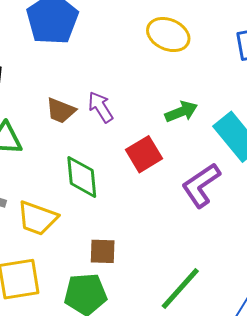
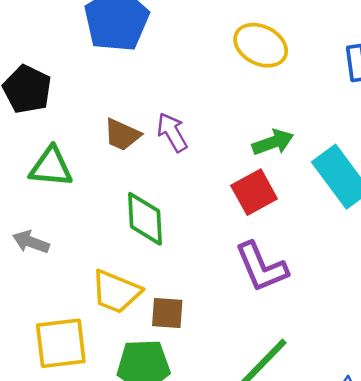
red square: (144, 154) -> (254, 192), moved
purple L-shape: (201, 185) -> (261, 267), moved, turned -81
yellow trapezoid: (37, 218) -> (116, 292), moved

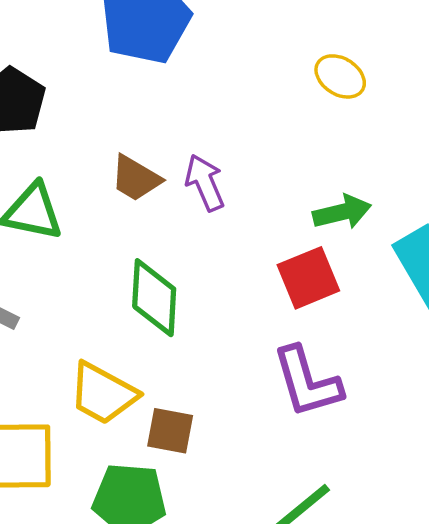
yellow ellipse: (261, 45) -> (340, 76), size x0.7

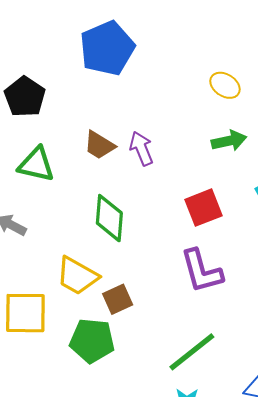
green arrow: (342, 212) -> (229, 141), moved
brown square: (170, 431) -> (118, 299), turned -36

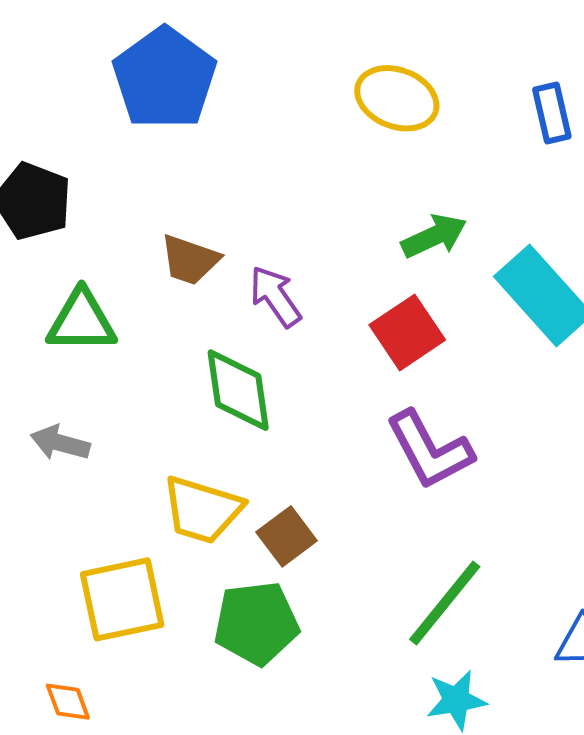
yellow ellipse: (225, 85) -> (397, 98), size x1.4
green arrow: (229, 141) -> (434, 236), moved
purple arrow: (141, 149) -> (275, 296), moved

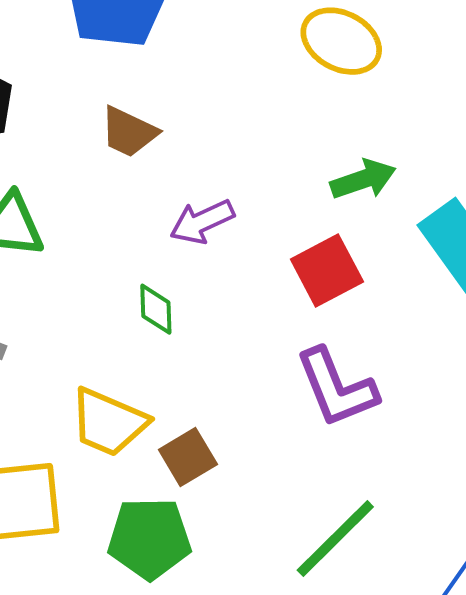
brown trapezoid: (190, 260) -> (129, 132), moved
purple arrow: (275, 296) -> (202, 222), turned -86
green diamond: (238, 390) -> (156, 309), size x0.6

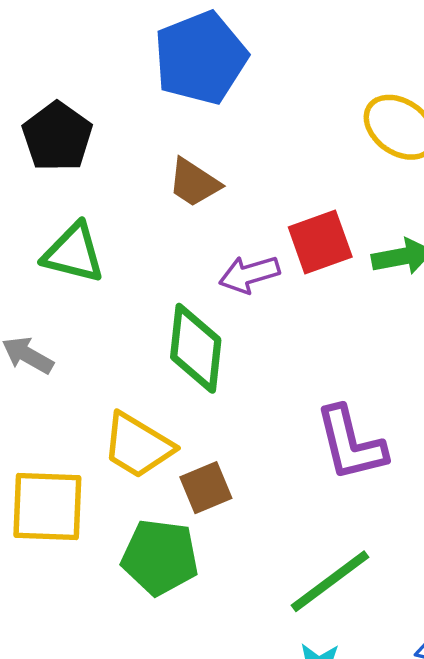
red square: (327, 271) -> (320, 242), moved
green diamond: (156, 309) -> (196, 348), size x1.8

